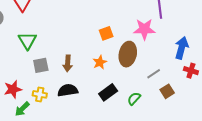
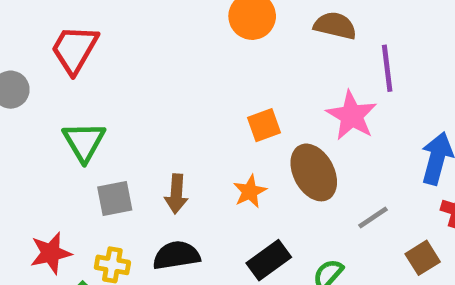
pink star: (144, 29) -> (352, 116), turned 30
brown ellipse: (128, 54) -> (314, 172), turned -40
brown square: (167, 91) -> (423, 258), moved

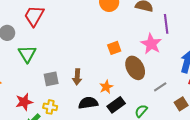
green triangle: (84, 142) -> (27, 54), moved
orange star: (250, 191) -> (106, 87), moved
black semicircle: (176, 255) -> (88, 103), moved

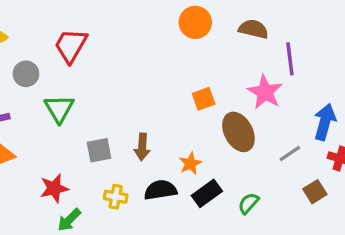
gray line: (160, 87) -> (290, 154), moved
yellow cross: (50, 107) -> (116, 197), moved

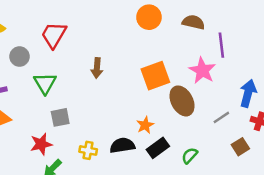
orange square: (204, 99) -> (155, 76), size x1.6
brown arrow: (142, 147) -> (97, 68), moved
gray square: (99, 150) -> (60, 117), moved

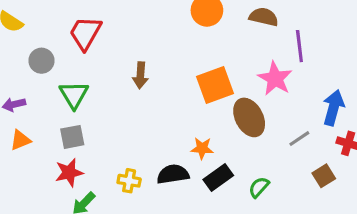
gray square: (60, 117) -> (72, 137), moved
orange star: (145, 125) -> (202, 148), turned 30

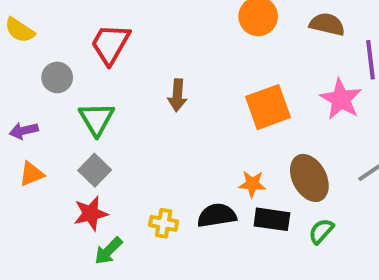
brown ellipse: (249, 117) -> (309, 178), moved
gray square: (72, 137) -> (95, 170), turned -35
black rectangle: (218, 177) -> (272, 219), turned 44

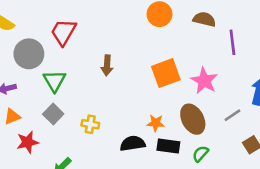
gray circle: (57, 77) -> (29, 54), size x1.5
pink star: (341, 99) -> (204, 81), moved
red star: (91, 213) -> (28, 142), moved
yellow cross: (164, 223) -> (90, 124), moved

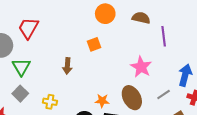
brown arrow: (107, 65) -> (67, 66), moved
orange square: (166, 73) -> (94, 44), moved, size x0.6

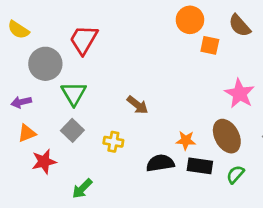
brown semicircle: (141, 18) -> (240, 26), turned -144
orange square: (94, 44) -> (210, 45), moved, turned 32
brown arrow: (67, 66) -> (138, 105), moved, turned -56

